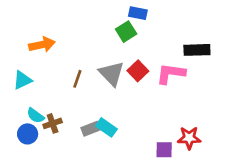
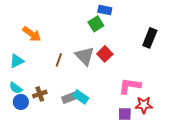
orange arrow: (42, 45) -> (32, 34), turned 48
black rectangle: (197, 50) -> (150, 38), turned -66
pink L-shape: (171, 74) -> (130, 86), moved
cyan semicircle: (35, 116) -> (16, 88), moved

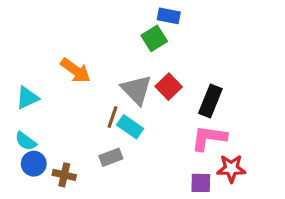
orange arrow: (32, 34) -> (75, 71), moved
black rectangle: (150, 38) -> (210, 101), moved
brown line: (59, 60) -> (112, 117), moved
brown cross: (40, 94) -> (64, 175), moved, turned 32
cyan rectangle: (81, 97) -> (130, 127), moved

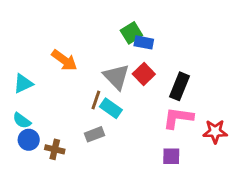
blue rectangle: (169, 16) -> (144, 42), moved
red star: (231, 168) -> (215, 132), moved

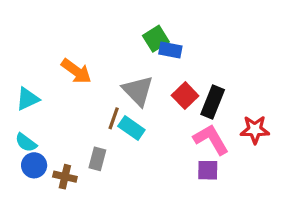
red square: (144, 74) -> (185, 96), moved
pink L-shape: (178, 118) -> (211, 139), turned 52
red star: (215, 132) -> (255, 130), moved
gray rectangle: (94, 134) -> (97, 159), moved, turned -54
purple square: (171, 156) -> (208, 170), moved

